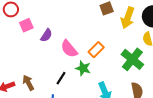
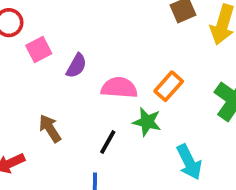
pink semicircle: (69, 49) -> (119, 88), turned 138
brown arrow: (28, 83) -> (50, 129), moved

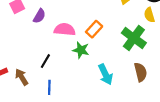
brown arrow: (50, 129) -> (22, 77), moved
black line: (108, 142) -> (45, 61), moved

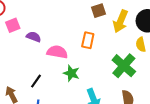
purple semicircle: (39, 16) -> (34, 37), turned -104
orange rectangle: (94, 29) -> (88, 40), moved, turned -35

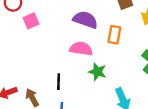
purple semicircle: (34, 37) -> (85, 20), moved, size x1.5
black line: (36, 81) -> (59, 82), turned -32

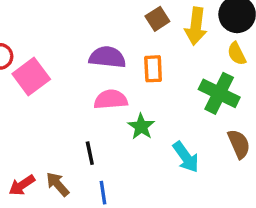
pink square: (31, 21) -> (31, 77), size x1.5
green star: (97, 72) -> (141, 127), turned 30

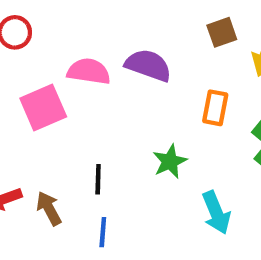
orange rectangle: (153, 69) -> (215, 108), moved
pink square: (31, 77) -> (43, 108), moved
pink semicircle: (111, 99) -> (89, 71), moved

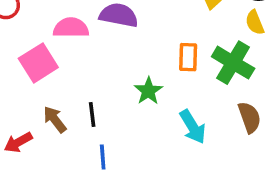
orange rectangle: (215, 108) -> (188, 57), moved
brown arrow: (49, 208) -> (55, 119), moved

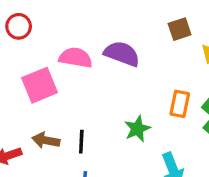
brown arrow: (55, 119) -> (46, 140), turned -52

